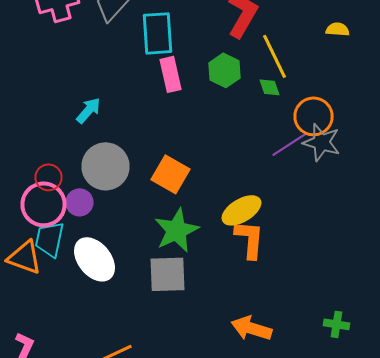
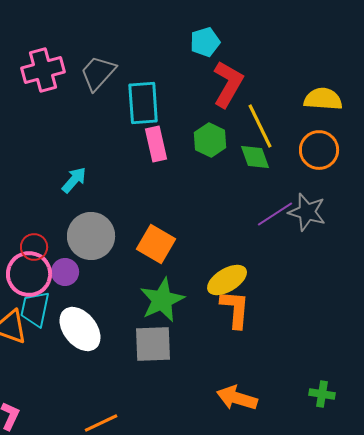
yellow semicircle: (338, 29) -> (323, 99), size x1.6
green diamond: (270, 87) -> (255, 157), size x1.4
orange circle: (314, 116) -> (319, 150), moved

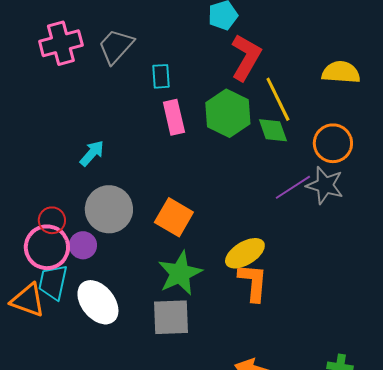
cyan rectangle: (143, 103) -> (161, 76), size x0.6
green hexagon: (210, 140) -> (228, 113), size x1.4
orange circle: (319, 150) -> (333, 143), moved

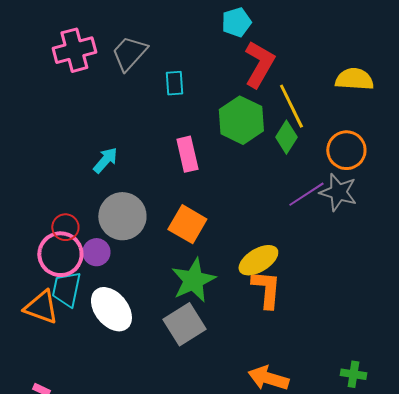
pink rectangle: (174, 117) -> (187, 154), moved
green diamond: (273, 130) -> (286, 137), turned 52
gray square: (171, 317) -> (184, 324), turned -30

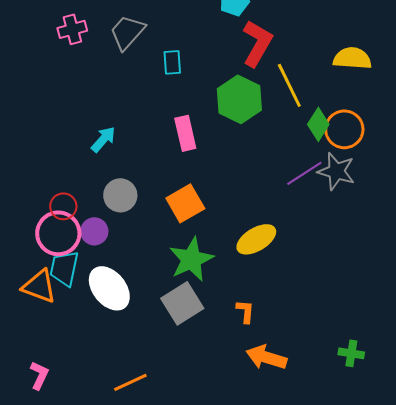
pink cross: (74, 50) -> (72, 29), size x0.7
green diamond: (286, 137) -> (318, 124), moved
gray circle: (122, 216) -> (120, 195), size x0.7
orange square: (187, 224) -> (185, 203), turned 30
orange L-shape: (266, 289) -> (245, 311), moved, size x0.6

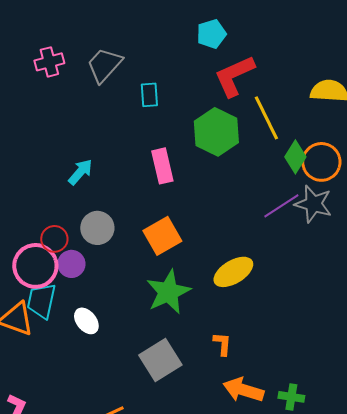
red L-shape: (257, 43) -> (234, 76), turned -144
red circle: (63, 206) -> (54, 239), moved
white ellipse: (109, 288) -> (86, 321), size x0.6
gray square: (182, 303) -> (160, 360), moved
green cross: (351, 353) -> (291, 397), moved

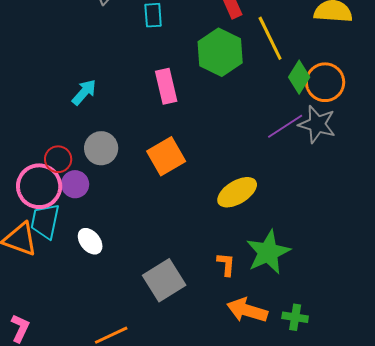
green star: (168, 292) -> (268, 252), moved

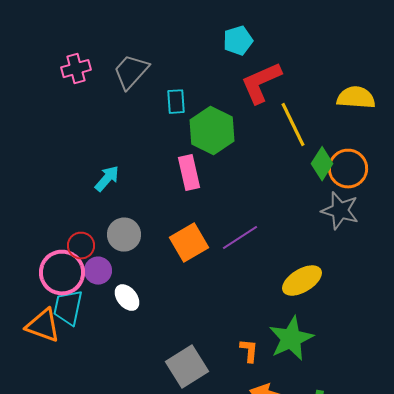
green hexagon: (220, 52) -> (212, 131), moved
purple line: (285, 126) -> (240, 238), moved
yellow ellipse: (237, 192) -> (302, 281), moved
white ellipse: (90, 241) -> (127, 298), moved

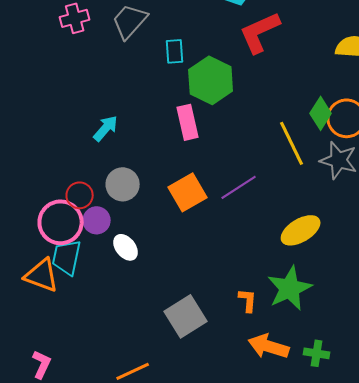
yellow line: (293, 125) -> (292, 143), moved

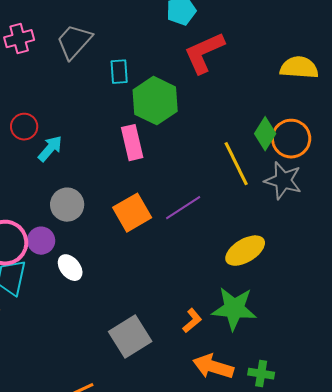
red circle: (80, 195) -> (24, 127), moved
green star: (290, 288) -> (234, 309), turned 30
orange L-shape: (248, 300) -> (192, 321), turned 45

